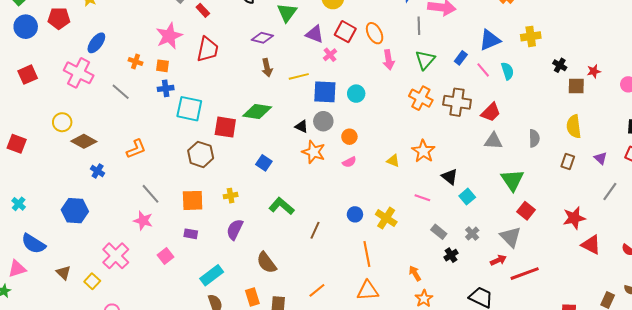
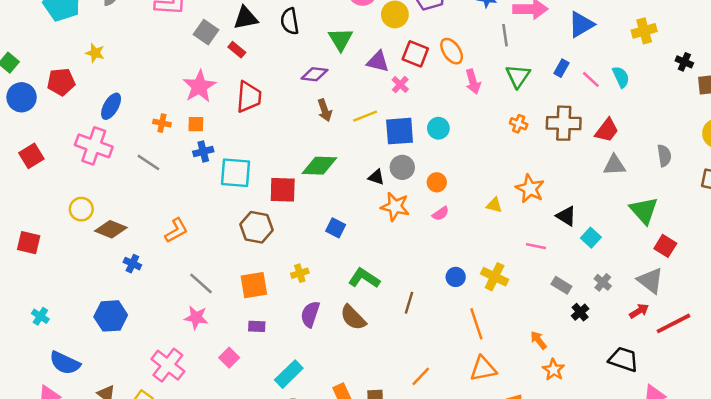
blue triangle: (490, 40) -> (581, 25), moved
orange cross: (421, 98) -> (519, 124), size x0.6
brown semicircle: (266, 263) -> (353, 318), moved

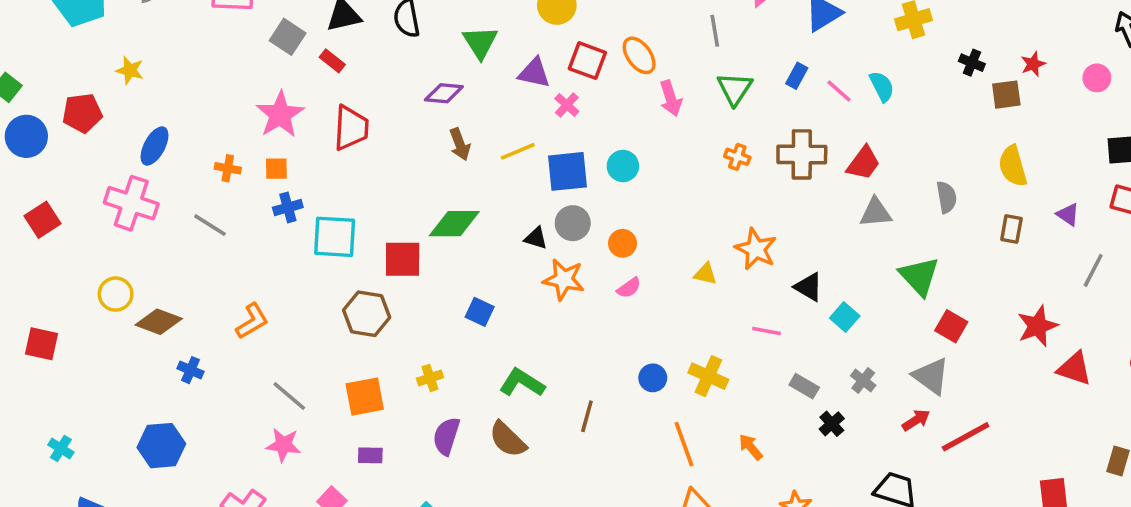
orange arrow: (539, 340) -> (751, 447), moved

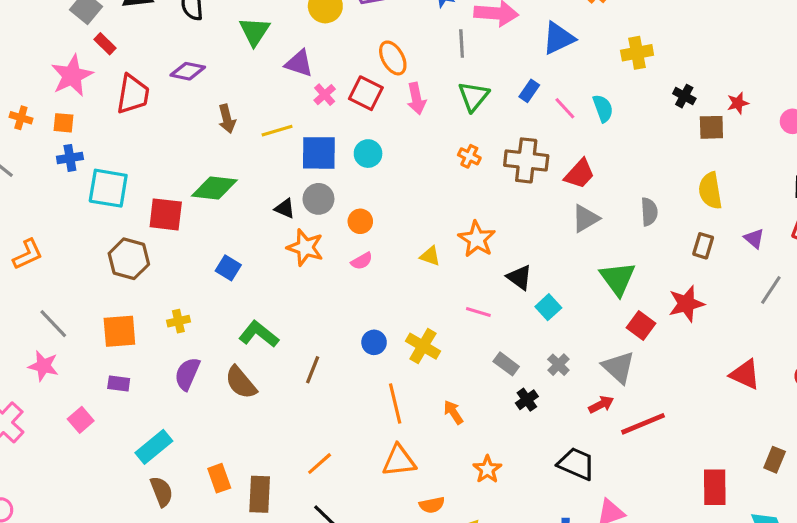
red rectangle: (332, 61) -> (105, 44), moved
red square: (587, 61) -> (366, 93), moved
purple diamond: (444, 93) -> (188, 71), moved
gray triangle: (876, 213) -> (585, 218), turned -32
red star: (1037, 326) -> (686, 304), moved

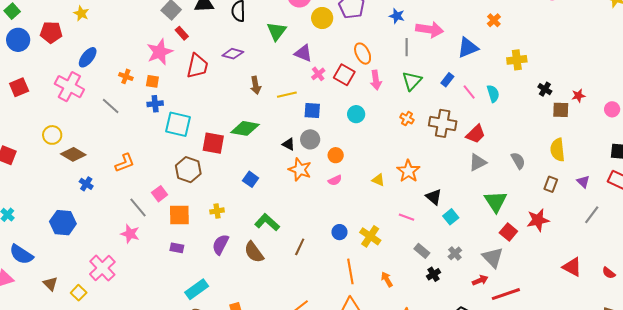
blue square: (319, 153) -> (312, 110), size x0.7
cyan circle: (368, 154) -> (356, 114), moved
gray semicircle: (649, 212) -> (518, 161), turned -30
pink square: (81, 420) -> (160, 194), moved

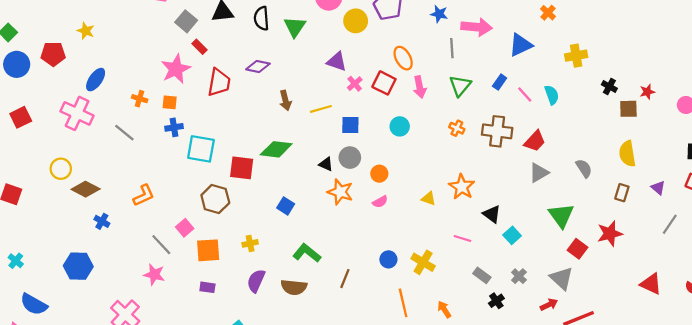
green triangle: (276, 31) -> (295, 27), moved
brown semicircle: (254, 252) -> (294, 287), turned -45

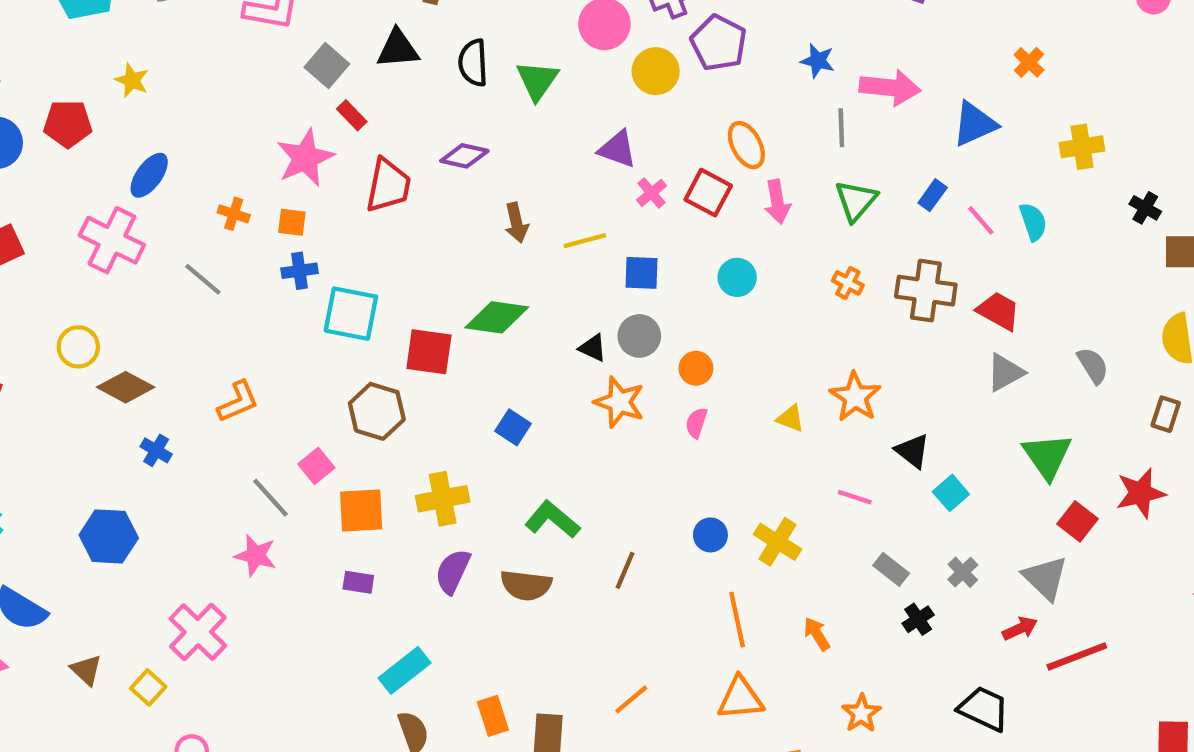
red trapezoid: (535, 141) -> (999, 311), turned -105
pink semicircle: (380, 202) -> (696, 423), turned 136
yellow cross: (250, 243) -> (443, 499), size x1.6

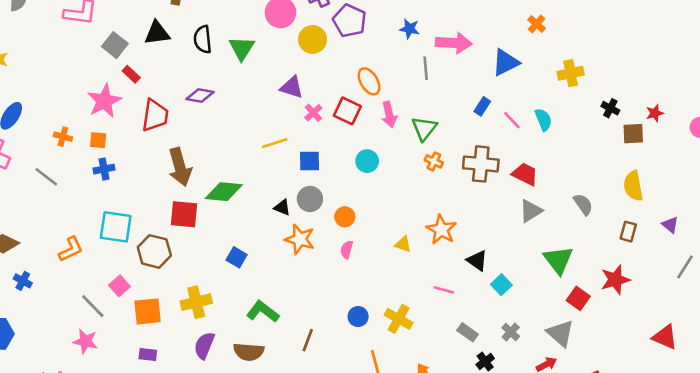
green triangle: (856, 201) -> (424, 128), moved
brown arrow: (516, 223) -> (180, 167), moved, size x1.6
cyan square: (351, 314) -> (116, 227), moved

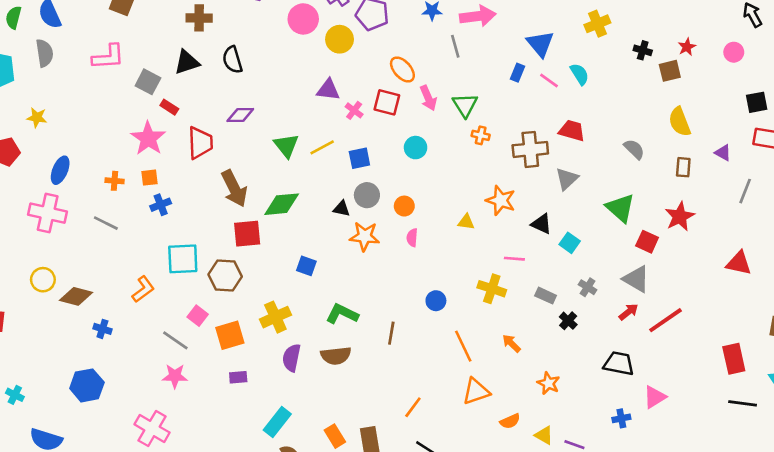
green triangle: (242, 48) -> (286, 146), moved
blue triangle: (506, 62) -> (540, 44), moved, turned -32
brown cross: (481, 164) -> (530, 149), moved
gray triangle: (531, 211) -> (567, 179), moved
yellow cross: (399, 319) -> (492, 289), moved

